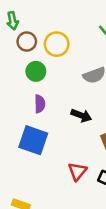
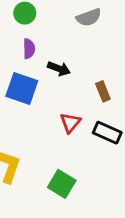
black arrow: (81, 115) -> (59, 69), moved

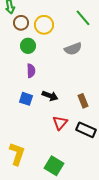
black arrow: (59, 69) -> (50, 96), moved
blue square: (22, 89) -> (26, 99), size x0.6

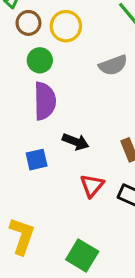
purple semicircle: (31, 71) -> (45, 101), size x1.6
blue square: (26, 99) -> (37, 160), moved, turned -32

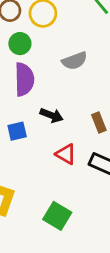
gray semicircle: (113, 65) -> (74, 61), moved
red triangle: (92, 186) -> (66, 154), turned -40

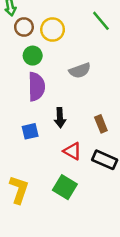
black arrow: (52, 115) -> (60, 118), turned 66
green square: (57, 216) -> (65, 187), moved

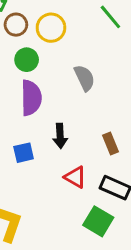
gray semicircle: (80, 70) -> (85, 78), turned -95
green square: (65, 187) -> (98, 221), moved

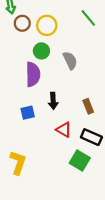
green circle: (27, 60) -> (41, 51), moved

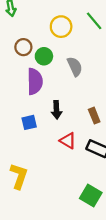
brown circle: (22, 23) -> (23, 47), moved
yellow circle: (47, 25) -> (61, 27), moved
green square: (80, 160) -> (91, 195), moved

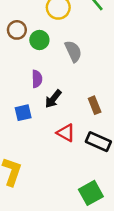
purple semicircle: (35, 81) -> (37, 79), moved, size x0.6
black arrow: (56, 110) -> (53, 99), turned 42
green square: (91, 195) -> (91, 193), turned 30

